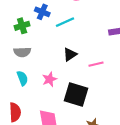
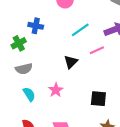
cyan line: (65, 22) -> (80, 30), moved
pink line: (96, 64) -> (97, 50), moved
black square: (76, 94) -> (98, 99), moved, size x0.7

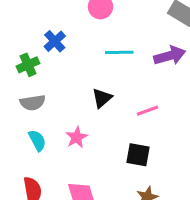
blue cross: (36, 26) -> (55, 41), turned 32
cyan line: (80, 30) -> (119, 52), turned 30
pink line: (97, 50) -> (148, 111), moved

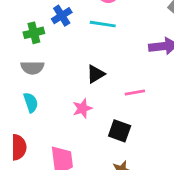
cyan line: (119, 52) -> (103, 24), moved
pink star: (77, 137) -> (82, 108), moved

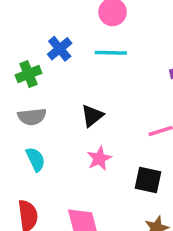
black triangle: (96, 74) -> (92, 116), moved

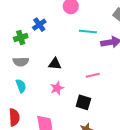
cyan line: (111, 53) -> (88, 31), moved
black triangle: (92, 116) -> (55, 64), turned 40

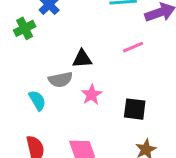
gray semicircle: (21, 62) -> (60, 80), moved
pink line: (93, 75) -> (133, 47), moved

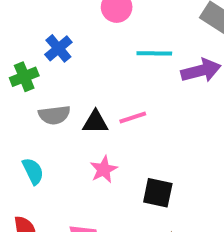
pink line: (133, 47) -> (133, 117), moved
gray semicircle: (60, 80) -> (54, 115), moved

